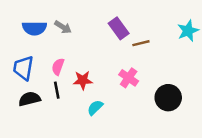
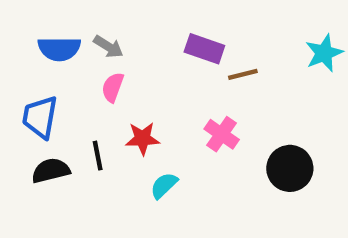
purple rectangle: (119, 28) -> (204, 49), turned -35
pink semicircle: (58, 67) -> (113, 87), moved

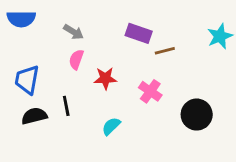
blue semicircle: (59, 49) -> (21, 19), moved
red star: (143, 138) -> (105, 78), moved

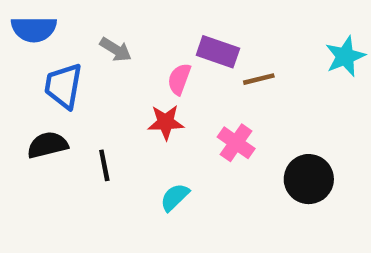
pink semicircle: (76, 59) -> (179, 79), moved
blue trapezoid: (27, 80) -> (63, 86), moved
black semicircle: (34, 116) -> (47, 145), moved

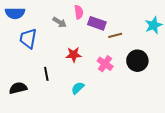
gray arrow: (116, 50) -> (59, 22), moved
pink semicircle: (179, 79) -> (79, 12), moved, turned 152
black semicircle: (47, 145) -> (18, 88), moved
black circle: (309, 179) -> (137, 61), moved

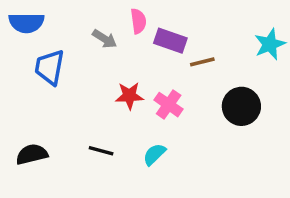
pink cross: (105, 64) -> (169, 105), moved
black line: (46, 74) -> (101, 151), moved, turned -64
cyan semicircle: (78, 88) -> (154, 154), moved

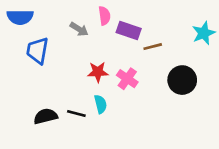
black semicircle: (32, 154) -> (46, 116), moved
cyan semicircle: (154, 154) -> (100, 104), moved, turned 120

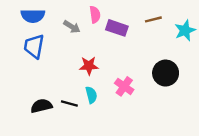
blue semicircle: (20, 17) -> (33, 16), moved
brown line: (153, 47) -> (153, 19), moved
pink cross: (127, 79) -> (124, 86), moved

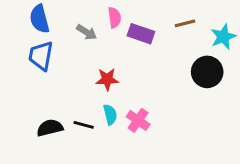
blue semicircle: (33, 16) -> (40, 19), turned 75
black circle: (166, 73) -> (207, 72), moved
pink cross: (124, 86) -> (138, 120), moved

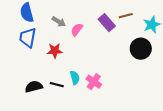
pink semicircle: (115, 17) -> (77, 30), moved, turned -136
purple rectangle: (141, 34) -> (107, 23), moved, turned 30
red star: (107, 79) -> (55, 51), moved

